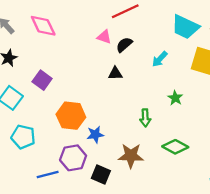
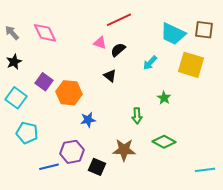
black triangle: (115, 73) -> (110, 76), turned 40
orange hexagon: (71, 116) -> (69, 93), moved
blue star: (95, 135) -> (88, 120), moved

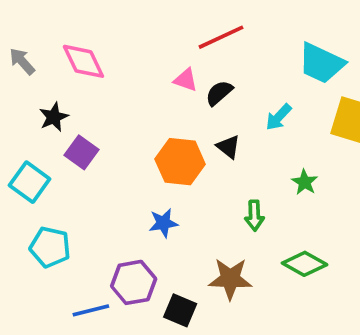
black star: (14, 62) -> (54, 117), moved
black triangle: (110, 76) -> (228, 147), moved
orange hexagon: (69, 93) -> (180, 162), moved

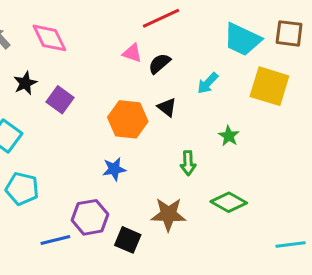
purple square: (82, 152) -> (60, 100), moved

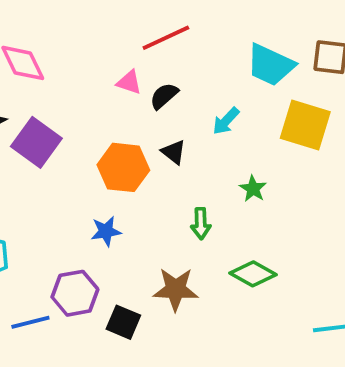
purple square: (60, 100) -> (36, 142), size x1.4

